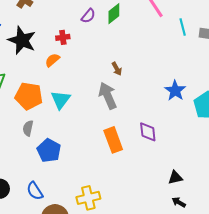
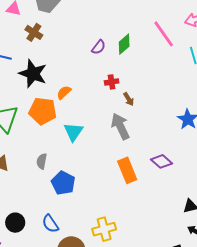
red cross: (63, 37) -> (112, 82), moved
orange pentagon: (29, 96) -> (43, 111), moved
purple diamond: (148, 132) -> (161, 161), turned -40

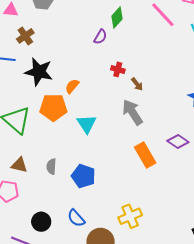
brown cross: (34, 32) -> (25, 36), moved, turned 30
green diamond: (124, 44) -> (117, 17), moved
red cross: (112, 82) -> (118, 69), turned 32
gray semicircle: (42, 161) -> (51, 167), moved

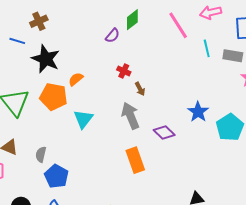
purple diamond: (178, 142) -> (164, 132), moved
blue pentagon: (83, 176) -> (56, 176), moved

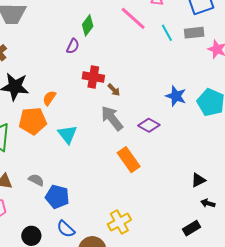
red cross: (124, 71) -> (93, 77), size x1.5
gray semicircle: (41, 154) -> (36, 180), turned 119

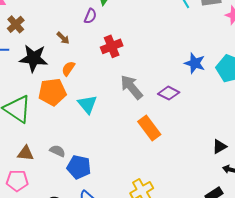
red cross: (93, 77) -> (112, 46), turned -30
brown arrow: (114, 90) -> (63, 38), moved

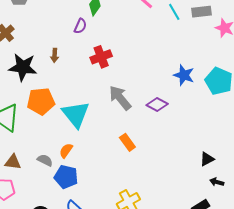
brown arrow: (63, 38) -> (55, 55), moved, turned 48
orange semicircle: (68, 69) -> (66, 151), moved
cyan triangle: (87, 104) -> (76, 114), size x1.4
orange rectangle: (149, 128) -> (127, 142), moved, size x0.7

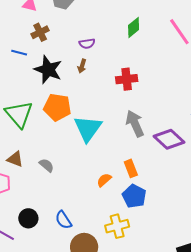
purple semicircle: (80, 26) -> (87, 44), moved, turned 42
purple diamond: (157, 105) -> (169, 139), size x1.4
orange semicircle: (66, 151) -> (104, 180), moved
blue pentagon: (66, 177) -> (134, 196), moved

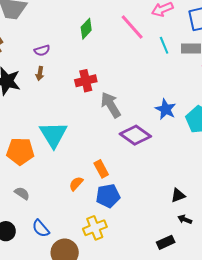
orange pentagon: (57, 107) -> (20, 151), moved
gray arrow: (135, 124) -> (111, 105), moved
gray semicircle: (47, 165) -> (22, 193), moved
blue pentagon: (134, 196) -> (108, 196), turned -30

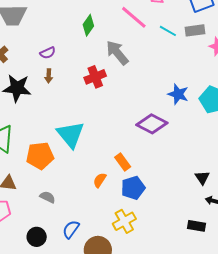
cyan line: (164, 45) -> (168, 31), turned -30
gray arrow: (111, 105) -> (117, 53), moved
black triangle: (178, 195) -> (202, 178), turned -35
blue semicircle: (41, 228) -> (71, 229), turned 84
black rectangle: (166, 242) -> (197, 226), turned 42

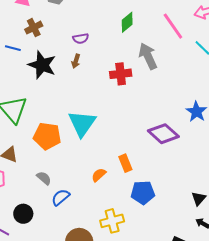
blue pentagon: (133, 188) -> (143, 193), moved
blue semicircle: (71, 229) -> (61, 197), moved

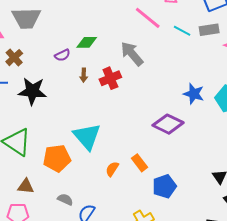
green diamond: (127, 22) -> (87, 42), moved, turned 55
brown arrow: (76, 61) -> (84, 75), moved
orange semicircle: (99, 175) -> (112, 169), moved

